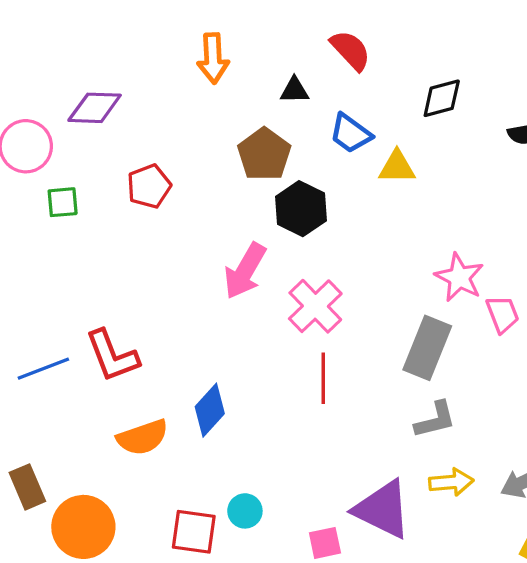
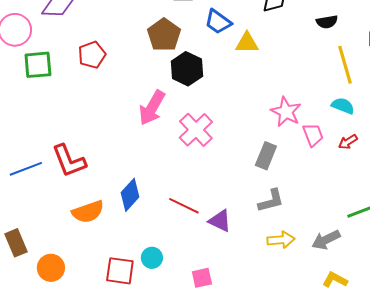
green square: (63, 202) -> (38, 65), size x1.4
gray rectangle: (427, 348) -> (266, 156), size x0.7
red line: (323, 378) -> (184, 206), moved, turned -64
purple triangle: (383, 509) -> (220, 221), moved, size x0.6
orange circle: (83, 527) -> (51, 268), size x0.7

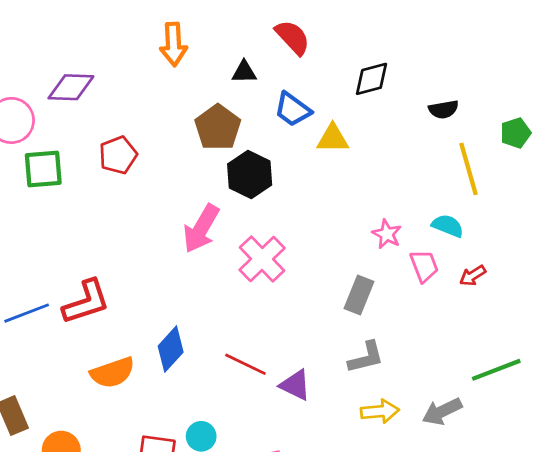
cyan semicircle: (343, 106) -> (448, 226), moved
pink star: (286, 112) -> (387, 234), size x0.7
red L-shape: (69, 161) -> (86, 302), turned -87

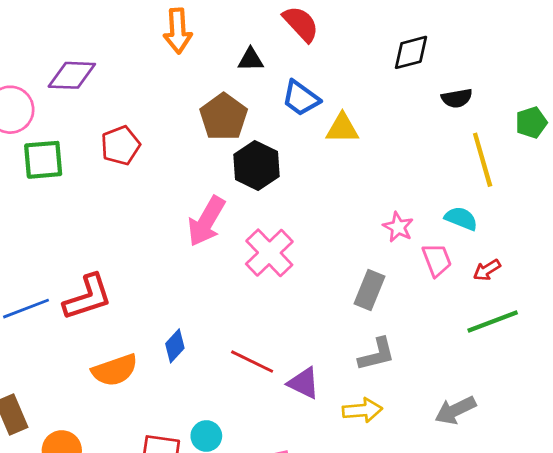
black diamond: (372, 79) -> (411, 52), moved
blue diamond: (171, 349) -> (175, 346), size x0.7
green line: (496, 370) -> (493, 321), moved
yellow arrow: (380, 411) -> (362, 410), moved

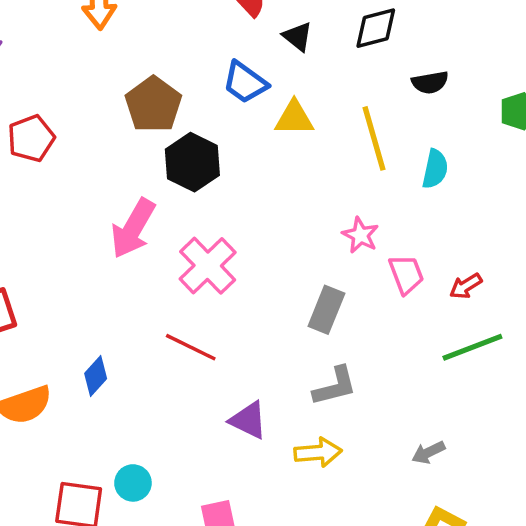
black triangle: (251, 60) -> (298, 37), moved, turned 40
yellow line: (483, 160) -> (374, 138), moved
cyan semicircle: (461, 218) -> (435, 169), moved, turned 80
red line: (252, 362) -> (191, 347), moved
gray arrow: (455, 410) -> (428, 452), size x0.7

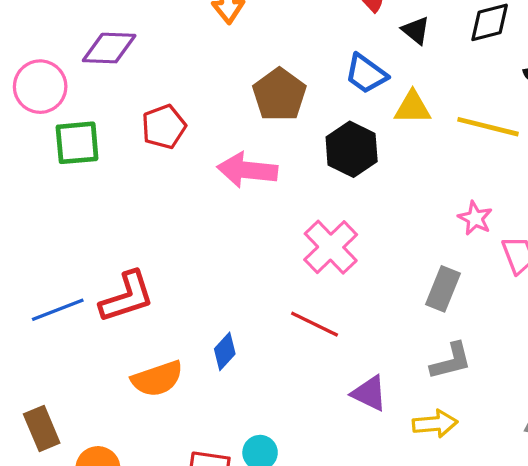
yellow line: (374, 138) -> (488, 127), turned -60
black hexagon: (192, 162) -> (352, 149), moved
pink arrow: (133, 228) -> (247, 170), moved, turned 66

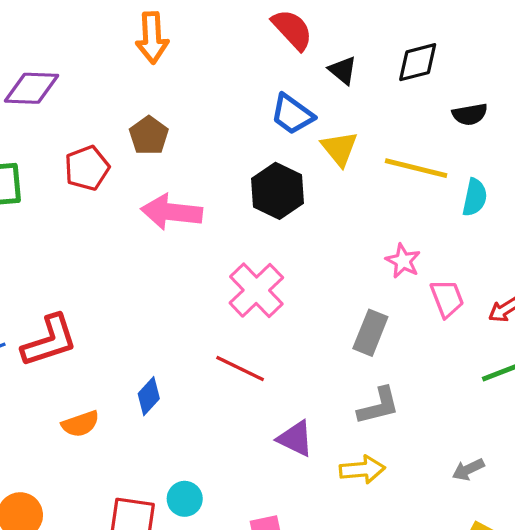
brown pentagon: (279, 95) -> (149, 135), moved, size x0.7
yellow triangle: (413, 107) -> (339, 149), turned 51
orange semicircle: (157, 379) -> (80, 424), size x0.7

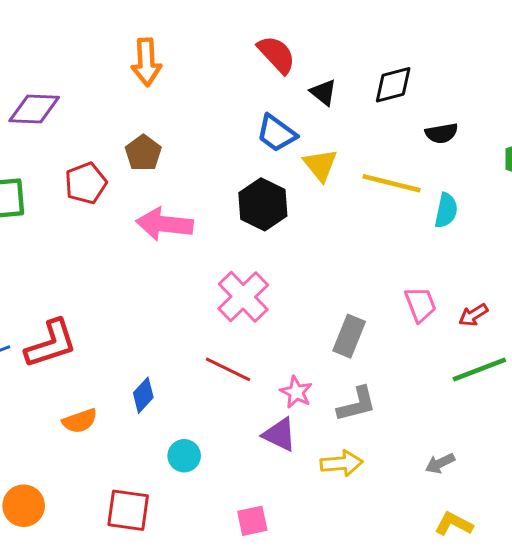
pink star: (403, 261) -> (296, 392), moved
cyan circle: (185, 499) -> (184, 456), moved

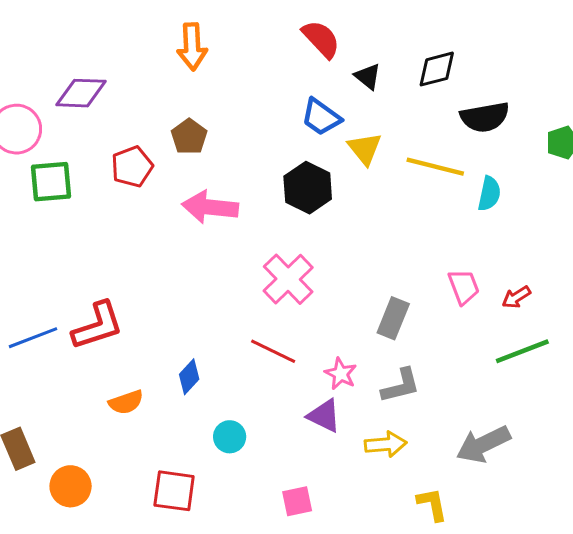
black semicircle: (442, 133) -> (485, 117), size x1.5
gray arrow: (440, 463) -> (483, 444), size x1.8
yellow L-shape: (454, 524) -> (432, 504), moved, turned 51

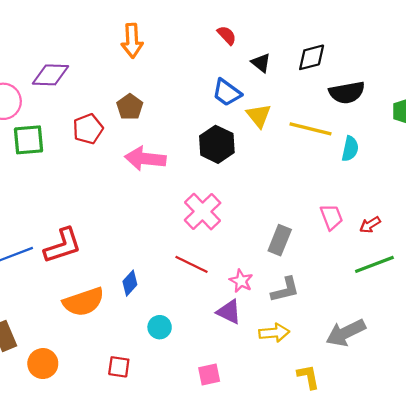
red semicircle: (321, 39) -> (227, 35), size x0.7
orange semicircle: (126, 402) -> (84, 302), size x1.6
red square: (174, 491) -> (119, 367), size x0.7

